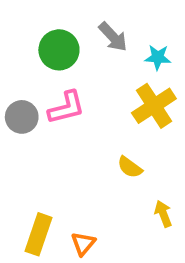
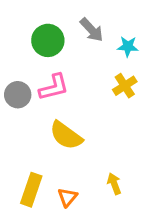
yellow cross: (154, 106) -> (125, 86), size x0.7
yellow semicircle: (130, 167) -> (66, 135), moved, size x1.6
yellow arrow: (163, 214) -> (114, 184), moved

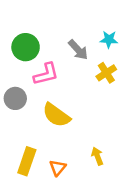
gray arrow: (92, 30) -> (78, 50), moved
green circle: (48, 40) -> (26, 47), moved
gray circle: (18, 95) -> (15, 98), moved

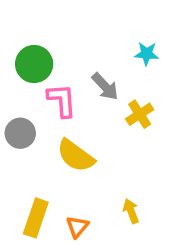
gray arrow: (78, 50) -> (105, 86), moved
yellow cross: (106, 73) -> (140, 114), moved
pink L-shape: (46, 74) -> (62, 100), turned -80

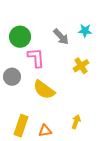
gray arrow: (105, 86) -> (61, 37), moved
yellow arrow: (131, 211) -> (76, 122), turned 40
orange triangle: (77, 227) -> (45, 131), turned 40

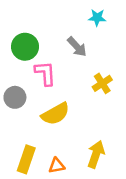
cyan star: (85, 31) -> (97, 18), moved
yellow semicircle: (44, 90) -> (55, 114), turned -65
yellow arrow: (76, 122) -> (96, 154), size x1.5

